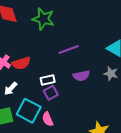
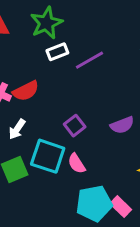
green star: (43, 19) -> (46, 23), turned -30
purple semicircle: (81, 76) -> (122, 125), moved
white rectangle: (48, 80) -> (57, 52), moved

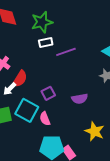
red semicircle: (26, 91) -> (20, 79), moved, turned -42

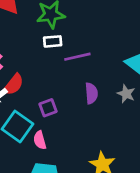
purple semicircle: (80, 99) -> (91, 93), moved, turned -91

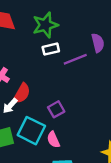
purple semicircle: (91, 93) -> (98, 43), moved

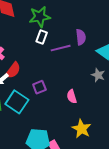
white rectangle: (51, 49) -> (42, 37), turned -64
pink semicircle: (53, 140) -> (72, 97), moved

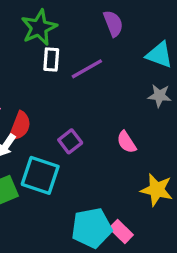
purple semicircle: (81, 37) -> (113, 23), moved

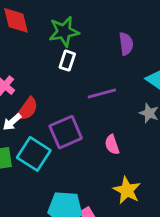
purple line: (87, 69) -> (102, 94), moved
purple square: (70, 141) -> (66, 132), size x1.6

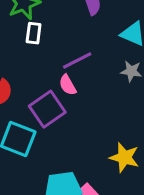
pink semicircle: (112, 145) -> (68, 85), moved

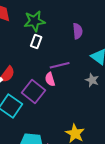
purple square: (47, 109) -> (33, 91), turned -30

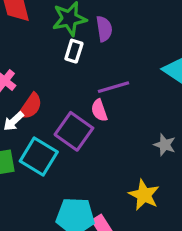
purple semicircle: (78, 31) -> (104, 29), moved
gray star: (92, 80) -> (165, 145), moved

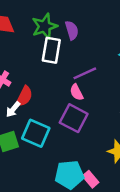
white rectangle: (74, 51) -> (51, 50), size x1.5
purple square: (74, 131) -> (74, 118), moved

